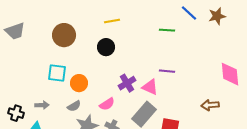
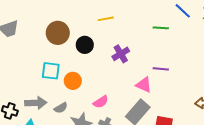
black circle: (106, 47) -> (85, 45), moved
purple cross: (127, 83) -> (121, 54), moved
gray arrow: (42, 105) -> (36, 103), size x1.5
gray semicircle: (74, 106) -> (61, 108), moved

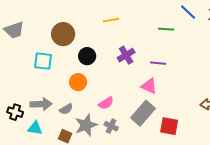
black circle: (85, 45) -> (87, 56), moved
purple line: (161, 69) -> (158, 63), moved
cyan square: (51, 71) -> (43, 61), moved

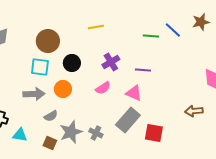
blue line: (188, 12) -> (173, 30), moved
cyan square: (43, 61) -> (40, 67), moved
pink semicircle: (106, 103) -> (103, 88), moved
gray arrow: (41, 104) -> (34, 94), moved

